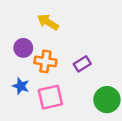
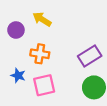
purple circle: (23, 48) -> (16, 30), moved
purple rectangle: (82, 64) -> (90, 56), moved, size x1.5

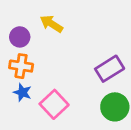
orange cross: (40, 54) -> (21, 66), moved
pink square: (44, 85) -> (54, 104), turned -30

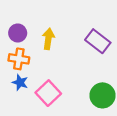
yellow arrow: (51, 24) -> (48, 39), moved, turned 66
purple rectangle: (110, 69) -> (98, 41), moved, turned 70

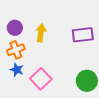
purple rectangle: (98, 41) -> (83, 35), turned -45
orange cross: (19, 59) -> (16, 50), turned -30

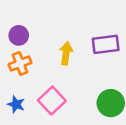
yellow arrow: (41, 33) -> (66, 53), moved
blue star: (17, 70) -> (16, 104), moved

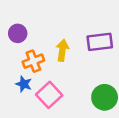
orange cross: (20, 63) -> (33, 61), moved
blue star: (16, 104) -> (24, 84), moved

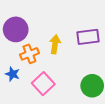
purple circle: (18, 33) -> (16, 29), size x1.5
blue star: (24, 84) -> (12, 74), moved

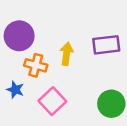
orange cross: (29, 54) -> (36, 65), turned 36

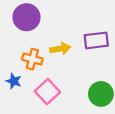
purple circle: (19, 36) -> (27, 17), moved
yellow arrow: (66, 54) -> (60, 49), turned 72

